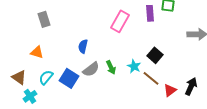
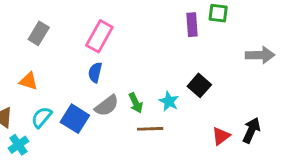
gray rectangle: (44, 19) -> (39, 33), turned 49
pink rectangle: (120, 21) -> (99, 36), moved
brown line: (151, 78) -> (150, 129), moved, turned -42

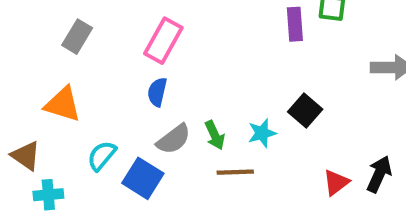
orange triangle: (29, 81) -> (63, 104), size x1.4
cyan star: (169, 101) -> (262, 133), turned 30
cyan semicircle: (42, 117) -> (102, 156), moved
blue square: (75, 119) -> (143, 178), moved
cyan cross: (18, 145) -> (48, 195), turned 30

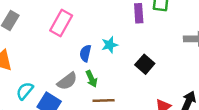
blue semicircle: (157, 92) -> (85, 53), moved
cyan star: (262, 133) -> (110, 45), moved

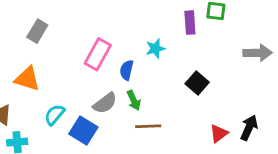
pink rectangle: (61, 23) -> (98, 54), moved
cyan star: (110, 45) -> (155, 48), moved

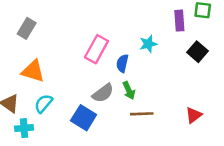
gray rectangle: (37, 31) -> (27, 28), moved
black square: (197, 83) -> (197, 52), moved
cyan semicircle: (55, 115) -> (43, 103), moved
red triangle: (219, 133) -> (194, 115), moved

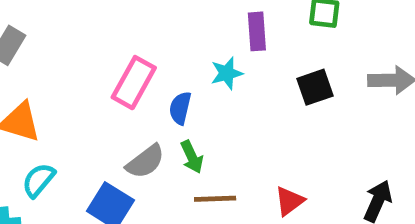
purple rectangle: (179, 21) -> (257, 31), moved
black square: (197, 52) -> (315, 87), turned 30
red triangle: (194, 115) -> (289, 201), moved

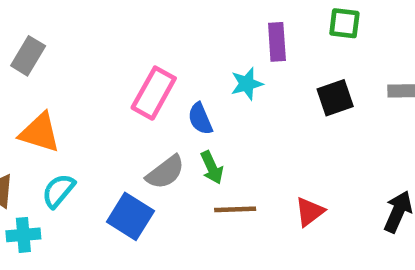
blue semicircle: (180, 108) -> (200, 119), turned -36

